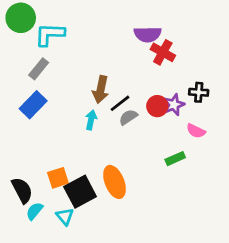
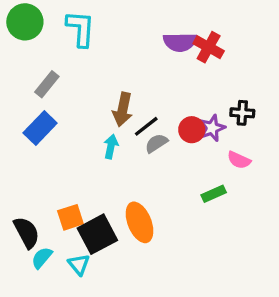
cyan L-shape: (50, 34) -> (81, 29), moved, turned 92
red cross: (163, 52) -> (209, 47), moved

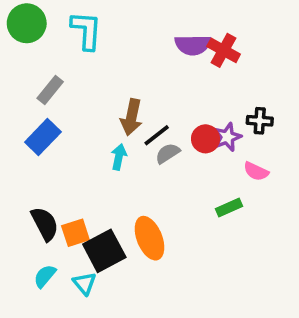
black semicircle: (27, 232) -> (45, 224), moved

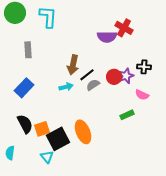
purple semicircle: (193, 45) -> (107, 37), moved
gray rectangle: (50, 90) -> (28, 50), turned -42
blue rectangle: (43, 137) -> (24, 88), moved
cyan arrow: (119, 157) -> (66, 87), turned 64
cyan semicircle: (45, 276) -> (10, 153), moved, turned -32

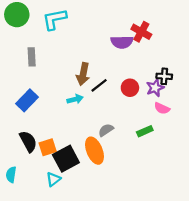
cyan L-shape: (48, 17) -> (54, 19), turned -105
purple star: (126, 76) -> (155, 88), moved
gray semicircle: (93, 85) -> (106, 130), moved
cyan triangle: (47, 157) -> (53, 179), turned 32

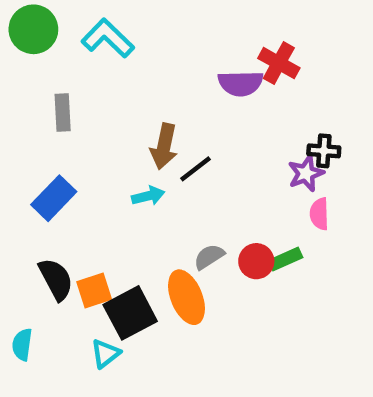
cyan L-shape: (54, 19) -> (108, 38), turned 55
red circle: (130, 88) -> (256, 261), moved
pink semicircle: (162, 108) -> (319, 214), turned 63

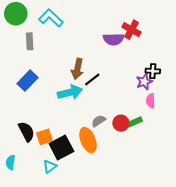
gray rectangle: (63, 113) -> (30, 41), moved
cyan arrow: (148, 196) -> (70, 92), size x1.6
blue rectangle: (54, 198) -> (27, 81), moved

